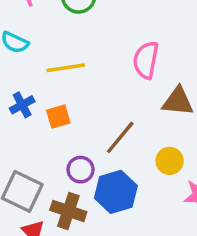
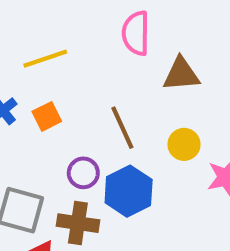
brown line: (120, 137) -> (122, 128), turned -54

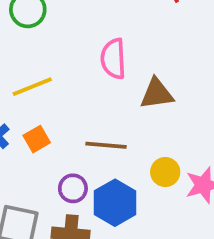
brown line: (122, 128) -> (106, 145), turned -57
yellow circle: (184, 144) -> (165, 172), moved

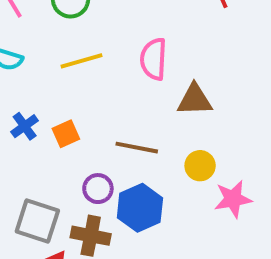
yellow line: (32, 87) -> (82, 61), moved
yellow circle: (165, 172) -> (200, 166), moved

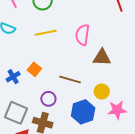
blue cross: (25, 126) -> (13, 77), moved
orange square: (66, 134) -> (34, 69), turned -32
blue hexagon: (140, 208) -> (83, 112), moved

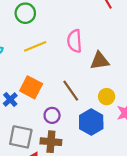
orange square: (34, 69) -> (31, 87), size x1.5
brown line: (70, 79) -> (71, 91), turned 50

